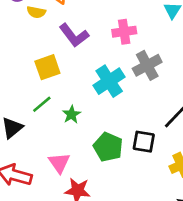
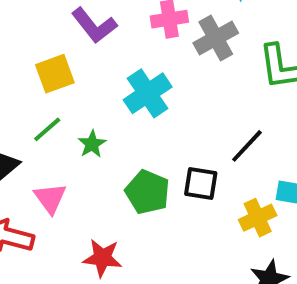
gray cross: (147, 65) -> (216, 38), moved
pink triangle: (59, 163) -> (50, 198), moved

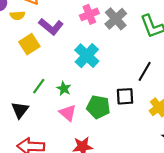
yellow square: (55, 74) -> (29, 44), moved
pink triangle: (50, 198) -> (68, 113), moved

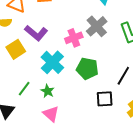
pink cross: (89, 14) -> (74, 38), moved
cyan cross: (87, 56) -> (52, 62), moved
green pentagon: (98, 107) -> (87, 69), moved

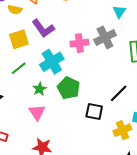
green pentagon: (87, 69) -> (69, 88), moved
green line: (24, 89) -> (19, 68), moved

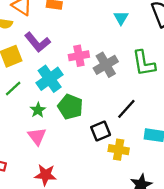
gray cross: (105, 37) -> (106, 65), moved
black square: (94, 111) -> (101, 131), turned -30
yellow cross: (122, 130) -> (119, 150), moved, turned 36

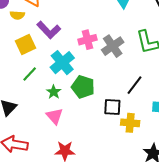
black square: (101, 131) -> (112, 107), turned 30

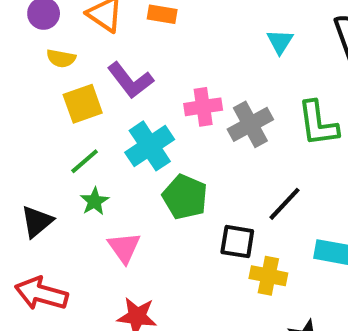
yellow semicircle: (17, 15) -> (61, 58), moved
green star: (54, 92) -> (94, 201), moved

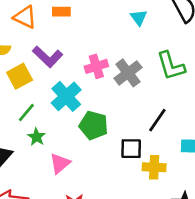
pink triangle: (124, 248) -> (60, 163), turned 35

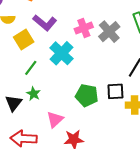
green pentagon: (94, 125) -> (87, 95), moved
green star: (37, 137) -> (33, 94), moved
pink triangle: (60, 163) -> (55, 120), moved

